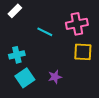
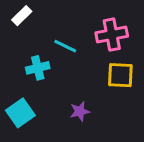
cyan cross: (17, 55) -> (38, 68), moved
cyan square: (25, 78) -> (20, 113), moved

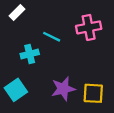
yellow square: (120, 75) -> (93, 93), moved
purple star: (80, 111) -> (63, 89), size x1.5

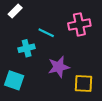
purple star: (63, 89) -> (59, 67), moved
cyan square: (16, 90) -> (14, 80), turned -36

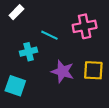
purple star: (59, 67) -> (63, 71), turned 30
yellow square: (83, 83) -> (93, 70), moved

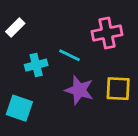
white rectangle: (16, 12) -> (15, 27), moved
cyan line: (49, 35) -> (70, 55), moved

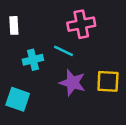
white rectangle: (15, 27) -> (14, 25), turned -48
pink cross: (107, 33) -> (81, 24), moved

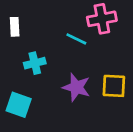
pink cross: (81, 24) -> (102, 19), moved
cyan line: (63, 51) -> (76, 39), moved

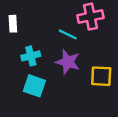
purple star: (76, 87) -> (68, 62), moved
cyan square: (19, 105) -> (34, 86), moved

